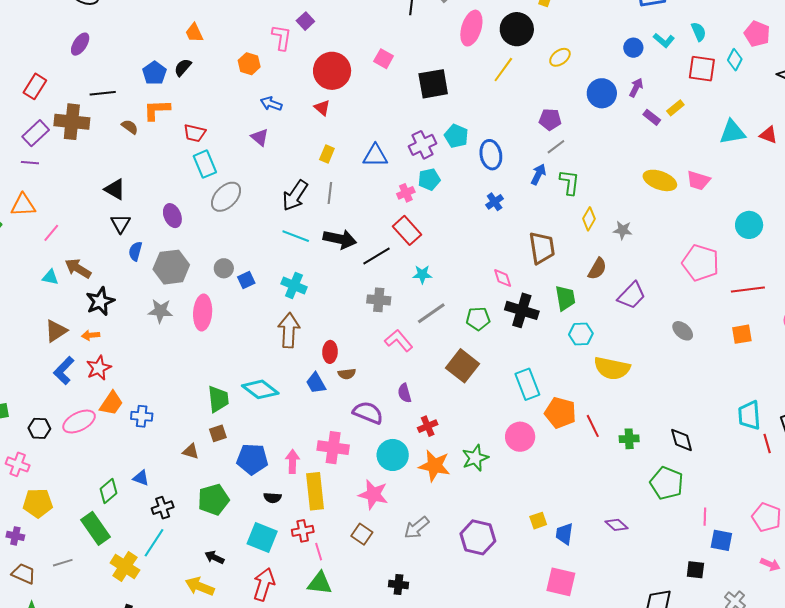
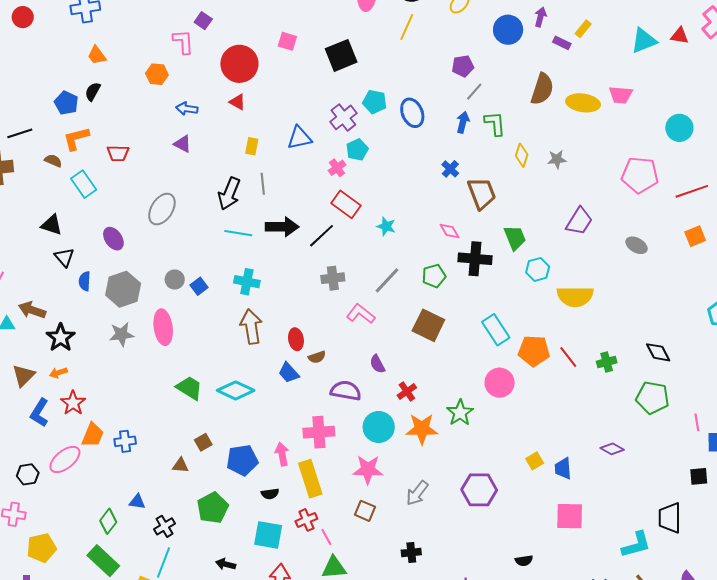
cyan rectangle: (205, 164) -> (84, 184), moved
blue cross: (495, 202) -> (450, 169), moved
brown semicircle: (597, 269) -> (542, 89), moved, size x1.4
cyan star: (422, 274) -> (386, 226), moved, turned 30
green trapezoid: (218, 399) -> (189, 388), moved, turned -40

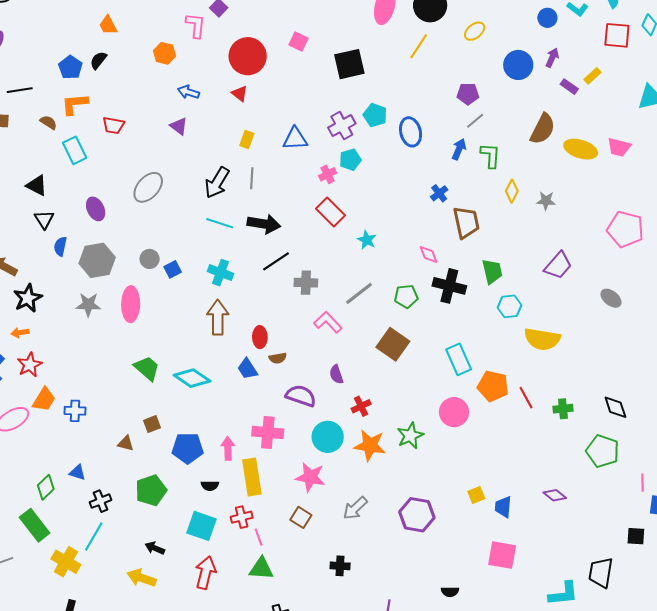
black line: (322, 236) -> (276, 261), moved

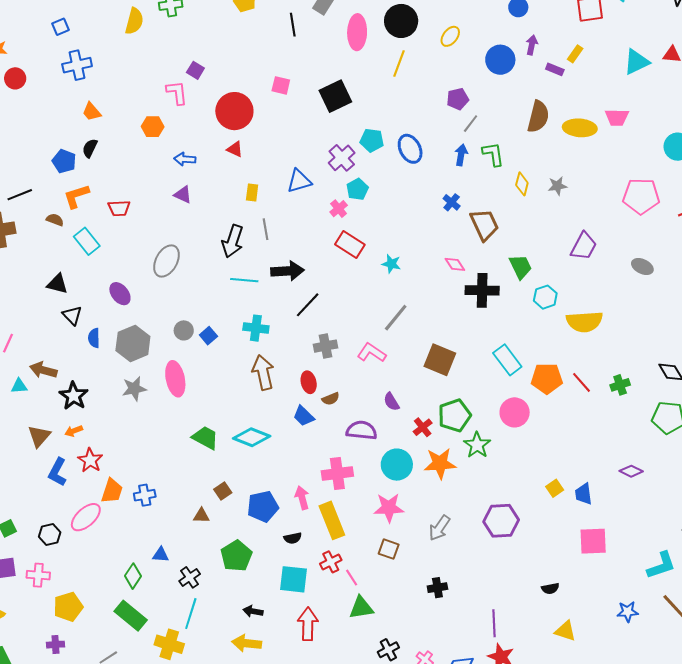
gray cross: (306, 283) -> (326, 346), moved
green pentagon: (406, 296) -> (454, 415), moved, size x1.4

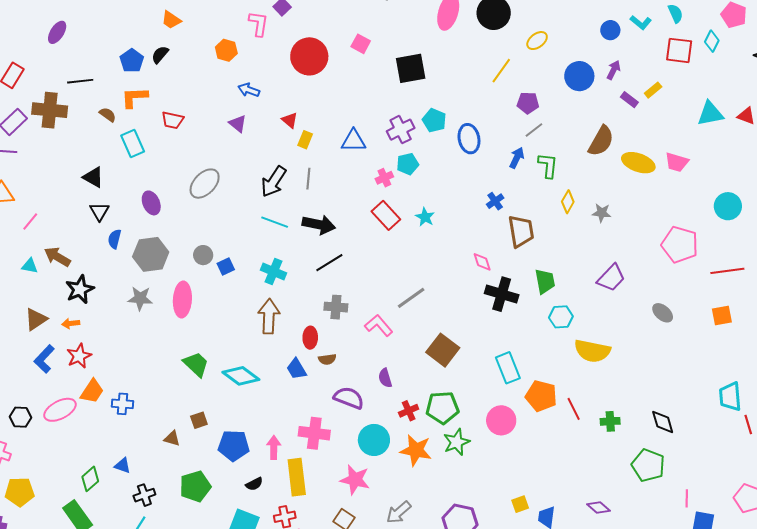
yellow line: (399, 64) -> (501, 71), moved
orange trapezoid: (92, 112) -> (171, 20), turned -30
red triangle: (235, 149) -> (290, 120), moved
cyan star: (391, 264) -> (425, 217), moved
black semicircle: (293, 538) -> (254, 484), turned -30

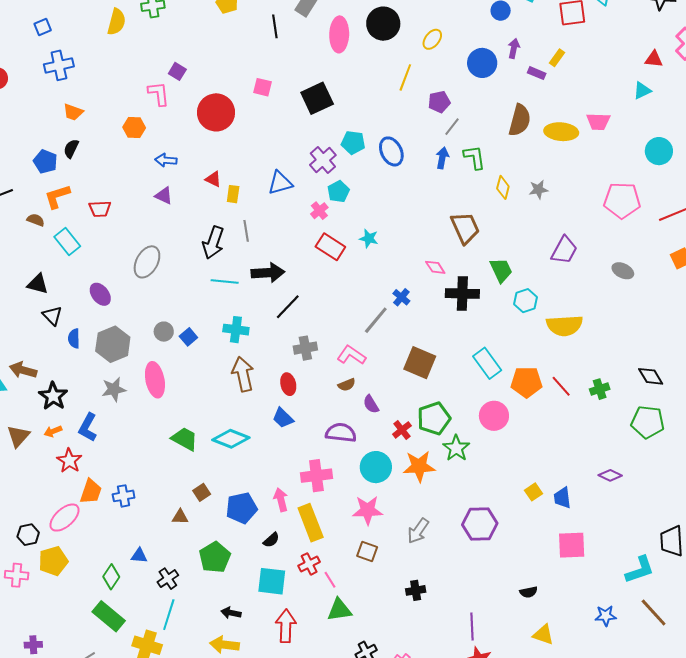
cyan triangle: (710, 114) -> (642, 91), moved, size x0.7
blue cross: (495, 201) -> (401, 297), moved
blue L-shape: (44, 359) -> (88, 427), moved
brown semicircle: (327, 359) -> (347, 385), moved
yellow pentagon: (20, 492) -> (53, 561), moved

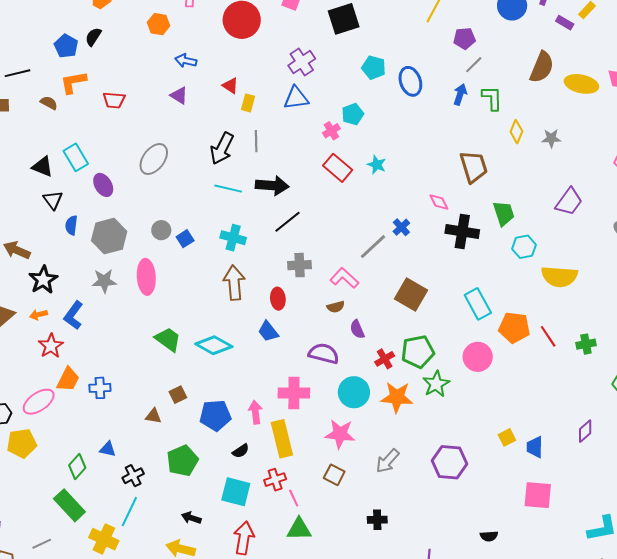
purple cross: (323, 160) -> (302, 62), moved
cyan rectangle: (67, 242) -> (76, 157), moved
purple diamond: (610, 475) -> (585, 431), turned -75

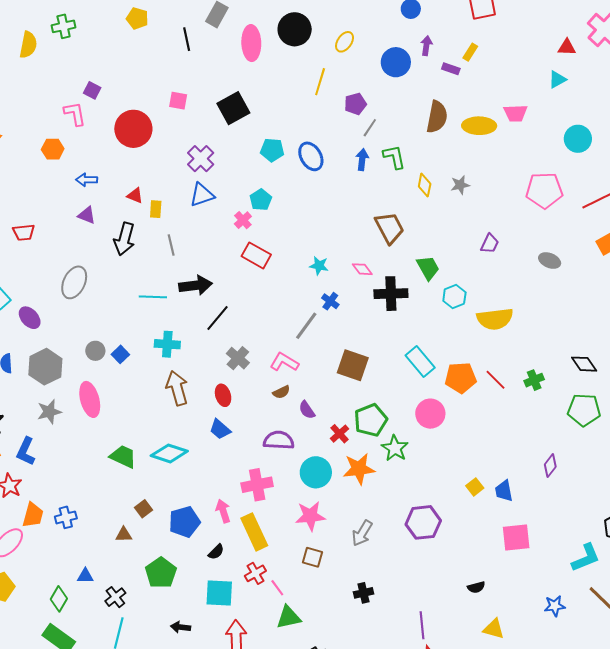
black arrow: (222, 148) -> (124, 239), moved
cyan star: (377, 165) -> (319, 266), moved
purple trapezoid: (569, 202) -> (490, 244), size x0.7
gray cross: (300, 265) -> (238, 358), turned -35

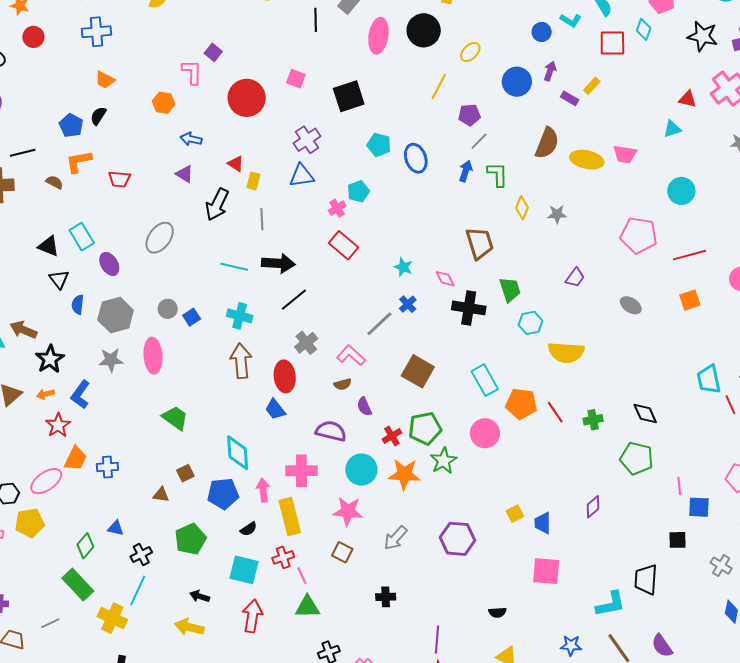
red ellipse: (223, 395) -> (285, 376), size x1.4
cyan diamond: (169, 453) -> (238, 453), moved, turned 57

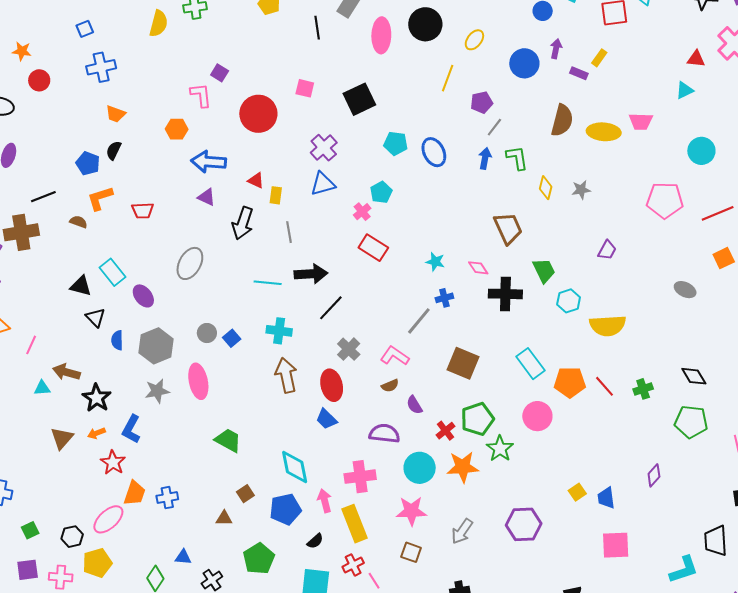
blue arrow: (191, 139) -> (209, 162), size x1.6
blue cross: (408, 304) -> (444, 298), turned 36
gray ellipse: (631, 305) -> (685, 290), moved

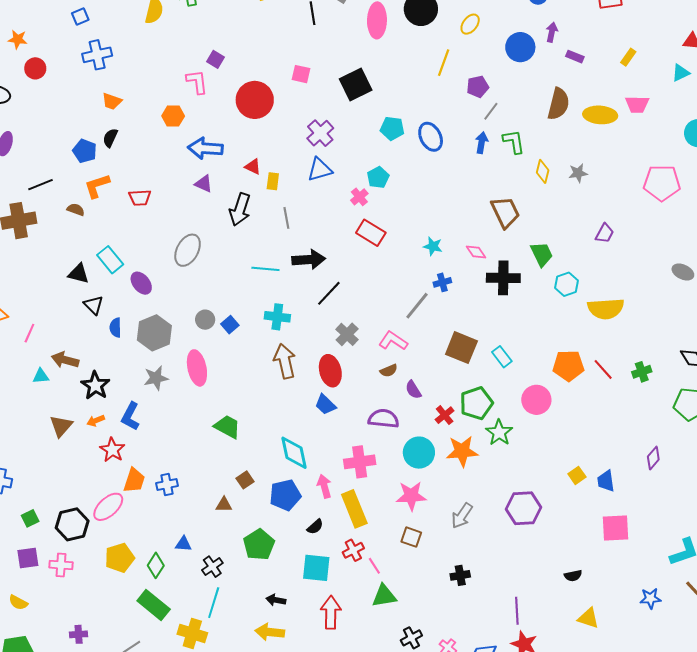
yellow rectangle: (599, 58) -> (628, 57), moved
cyan rectangle: (530, 364) -> (502, 357), moved, size x0.7
black hexagon: (72, 537) -> (72, 524), size x1.5
yellow pentagon: (97, 563) -> (120, 558), moved

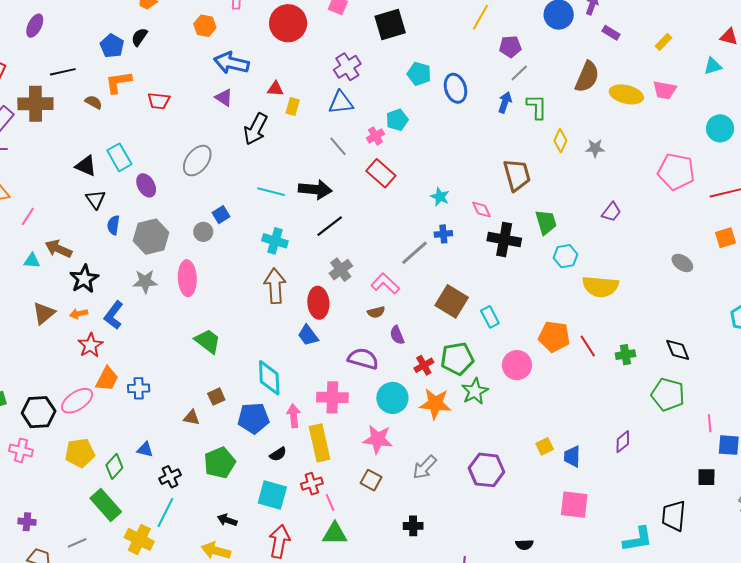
red triangle: (253, 167) -> (275, 89), turned -30
gray line: (286, 218) -> (338, 146), moved, turned -40
blue square: (230, 325) -> (221, 215), moved

